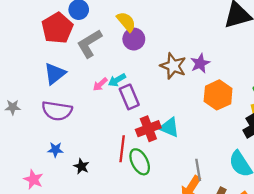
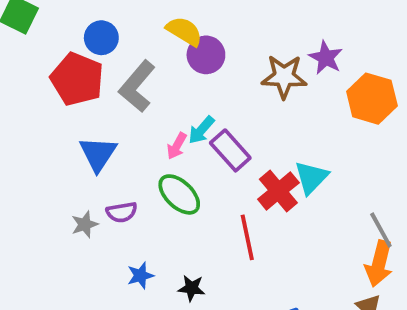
gray star: (13, 107) -> (85, 224), moved
purple semicircle: (57, 111) -> (122, 212), size x0.6
cyan triangle: (169, 127) -> (311, 177), turned -50
green ellipse: (140, 162) -> (179, 194), moved

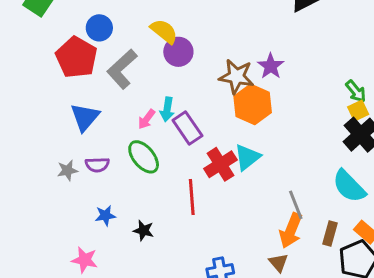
orange hexagon: (372, 99) -> (253, 104), moved
cyan arrow: (201, 130) -> (167, 109), turned -40

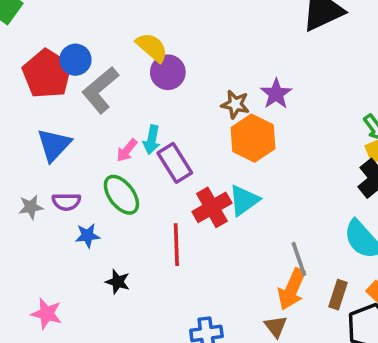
blue circle: (99, 28) -> (75, 60), moved
brown star: (236, 76) -> (235, 104), size x0.7
blue star: (105, 215) -> (88, 236), moved

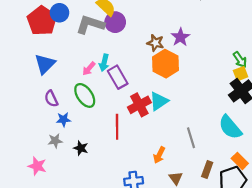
gray L-shape: (100, 90) -> (90, 25), moved, turned 56
purple semicircle: (66, 202) -> (51, 99), turned 63
gray star: (31, 207) -> (55, 141), moved
orange arrow: (292, 289) -> (159, 155), moved, size x0.7
brown rectangle: (338, 295) -> (207, 170), moved

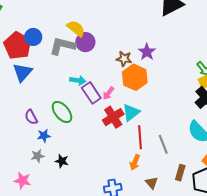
cyan arrow: (104, 63) -> (78, 80), turned -91
blue triangle: (45, 64) -> (22, 72), moved
pink arrow: (89, 69) -> (108, 93), moved
red line: (117, 127) -> (140, 137), moved

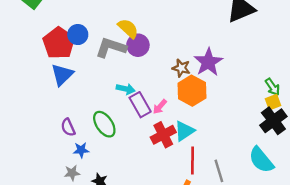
purple star: (147, 52) -> (208, 62), size x1.4

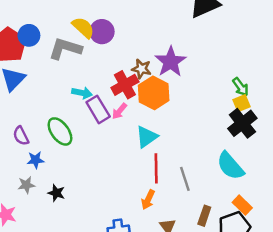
purple circle: (138, 45) -> (102, 32), moved
red cross: (163, 135) -> (125, 85), moved

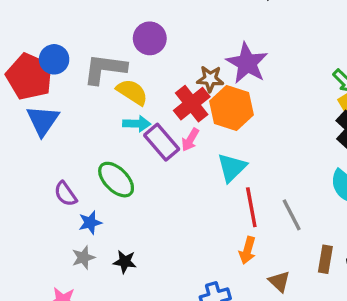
yellow semicircle: (83, 27) -> (132, 92), moved

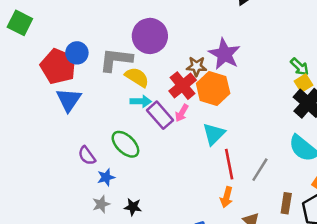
purple circle: (150, 38) -> (150, 36), size x1.4
gray line: (292, 215) -> (260, 170), turned 60

